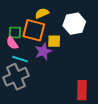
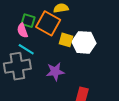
white hexagon: (74, 24) -> (84, 42), moved
purple star: (43, 51) -> (55, 72), moved

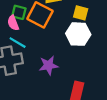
yellow square: (66, 40) -> (81, 13), moved

